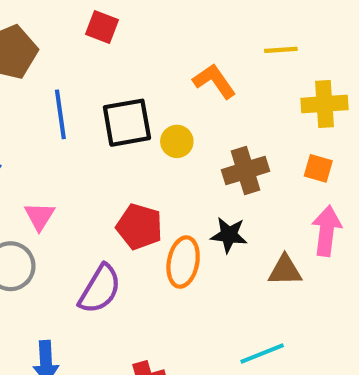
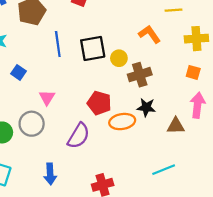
orange L-shape: (214, 81) -> (149, 34), moved
brown cross: (245, 171) -> (140, 75), moved
orange ellipse: (183, 262) -> (122, 122), turned 70

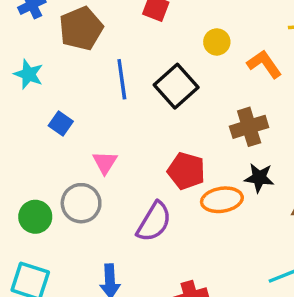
black square: (93, 48) -> (176, 86), turned -32
yellow circle: (119, 58) -> (217, 42), moved

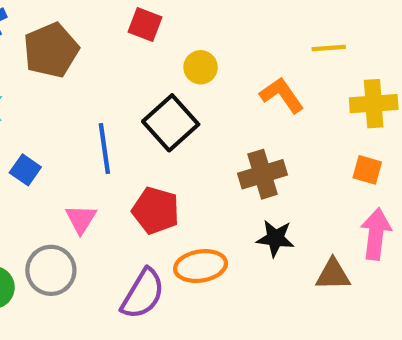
yellow circle: (217, 42) -> (201, 67), moved
blue line: (122, 79) -> (104, 148), moved
red pentagon: (186, 171) -> (156, 210), moved
orange ellipse: (222, 200) -> (201, 266), moved

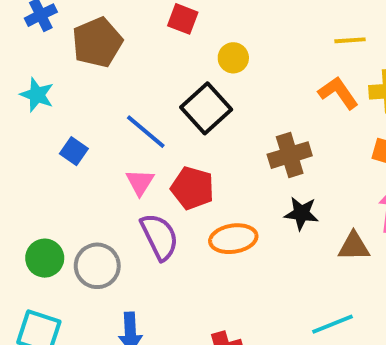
orange L-shape: (282, 95) -> (338, 93), moved
blue line: (104, 148) -> (146, 132), turned -42
pink triangle: (81, 219) -> (140, 182), moved
gray circle: (51, 270) -> (97, 266), moved
purple semicircle: (143, 294) -> (159, 237), moved, turned -57

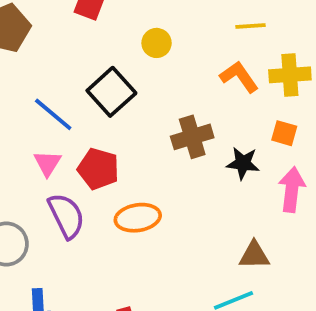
yellow circle: (233, 58) -> (157, 43), moved
black star: (301, 213) -> (243, 163), moved
brown triangle: (354, 246) -> (254, 255), moved

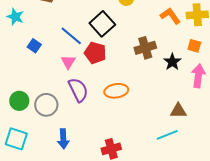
black star: (243, 163) -> (172, 62), turned 30
red pentagon: (98, 169) -> (95, 53), moved

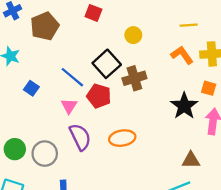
brown cross: (145, 48) -> (134, 78), moved
black star: (172, 62) -> (184, 106), size x1.4

